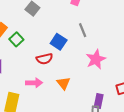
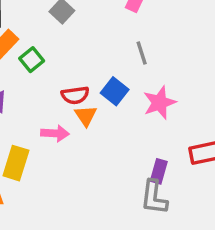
blue square: (59, 42) -> (115, 91), moved
orange triangle: (63, 83) -> (86, 116), moved

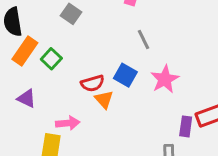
pink arrow: (55, 133) -> (68, 123), moved
purple rectangle: (159, 171) -> (186, 126), moved

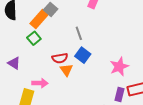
gray line: (144, 40) -> (79, 33), moved
orange rectangle: (25, 51) -> (39, 19), moved
pink star: (165, 79) -> (119, 67), moved

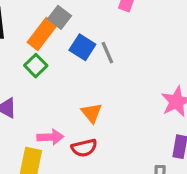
blue square: (83, 55) -> (82, 47), moved
red semicircle: (60, 58) -> (84, 148), moved

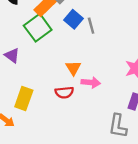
green square: (36, 66) -> (38, 28), size x1.6
pink arrow: (50, 137) -> (91, 83), moved

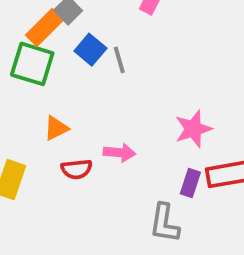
green square: (38, 28) -> (32, 64), turned -36
orange triangle: (73, 68) -> (56, 128), moved, turned 35

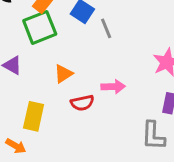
gray line: (119, 60) -> (106, 28), moved
green square: (32, 64) -> (40, 27), turned -32

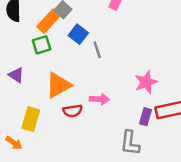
green square: (40, 27) -> (42, 45), size x0.7
orange triangle: (63, 74) -> (58, 85), size x1.6

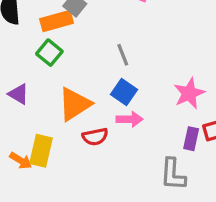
orange rectangle: (48, 21) -> (57, 21), turned 35
blue square: (78, 34) -> (124, 92), moved
green square: (42, 45) -> (49, 53), turned -30
orange arrow: (14, 143) -> (21, 161), moved

